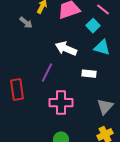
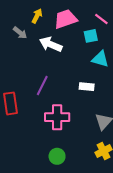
cyan square: (93, 26) -> (91, 36), turned 32
white arrow: (66, 49) -> (51, 44), moved

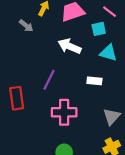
white arrow: (51, 44) -> (70, 46), moved

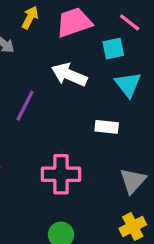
cyan triangle: (108, 53) -> (128, 84), turned 36
purple line: (49, 80) -> (25, 106), moved

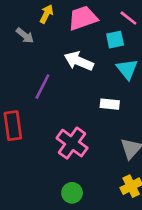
pink cross: (61, 174) -> (72, 143), turned 36

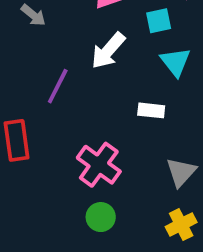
white arrow: (79, 61) -> (108, 51), turned -72
green circle: (72, 193) -> (101, 217), moved

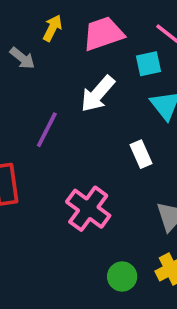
white rectangle: (151, 110) -> (141, 154), turned 60
green circle: (101, 217) -> (122, 277), moved

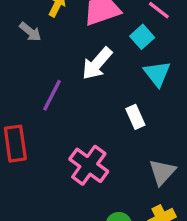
cyan square: (148, 64) -> (142, 37), turned -30

